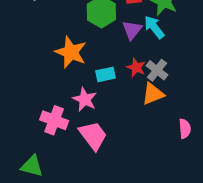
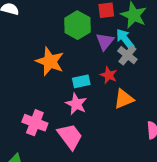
gray cross: (157, 70) -> (127, 55), moved
pink star: (85, 99) -> (76, 104), moved

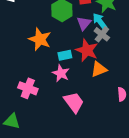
red star: (109, 75) -> (87, 50), size x1.6
pink trapezoid: (70, 136) -> (74, 102), moved

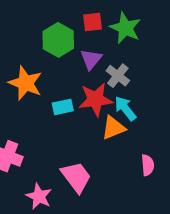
cyan arrow: (100, 21) -> (125, 108), moved
red star: (87, 50) -> (96, 99), turned -30
pink star: (61, 73) -> (39, 196), moved

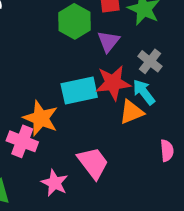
gray cross: (118, 76) -> (150, 61), moved
orange star: (25, 83) -> (41, 118), moved
cyan rectangle: (63, 107) -> (79, 91), size x1.6

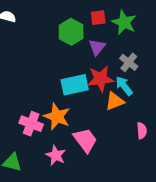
orange star: (41, 118) -> (57, 117), moved

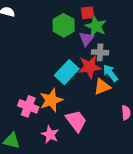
green star: (124, 22) -> (96, 26), moved
gray cross: (129, 62) -> (100, 52), moved, turned -35
cyan rectangle: (75, 85) -> (67, 72), turned -35
orange star: (57, 117) -> (51, 100), turned 30

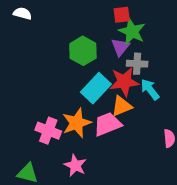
green hexagon: (64, 25) -> (83, 51), moved
orange triangle: (102, 87) -> (122, 106), moved
pink trapezoid: (76, 121) -> (107, 124), moved, turned -75

